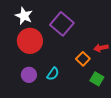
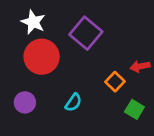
purple circle: (29, 75) -> (25, 102), moved

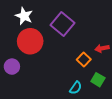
purple circle: (25, 102) -> (12, 67), moved
cyan semicircle: (73, 102) -> (76, 88), moved

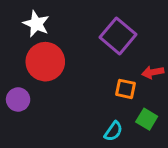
purple square: (63, 24) -> (118, 36), moved
orange square: (84, 59) -> (126, 89), turned -32

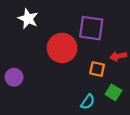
purple square: (118, 36) -> (91, 28), turned -32
red circle: (45, 62) -> (62, 48), moved

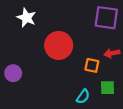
purple square: (91, 28) -> (106, 18), moved
green square: (113, 92) -> (107, 88), turned -32

